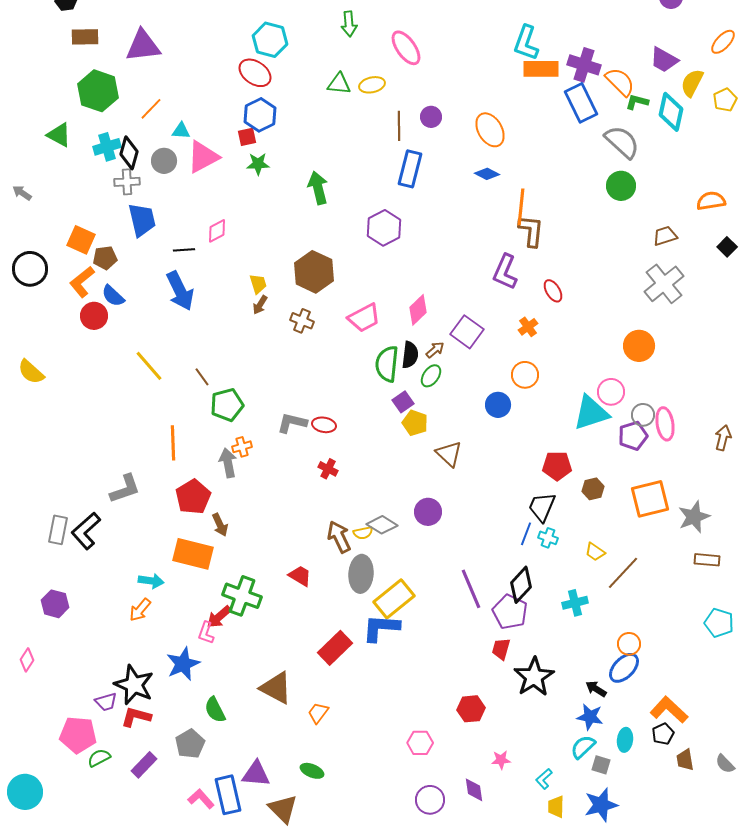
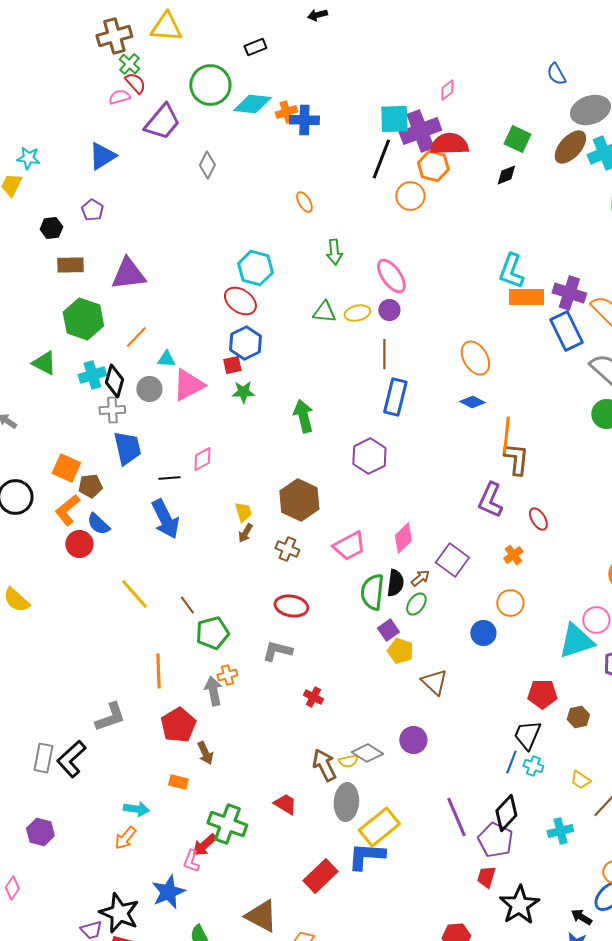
purple circle: (431, 117) -> (389, 310), moved
red ellipse: (324, 425) -> (291, 606), moved, size x1.4
orange rectangle: (193, 554) -> (178, 782), size x0.5

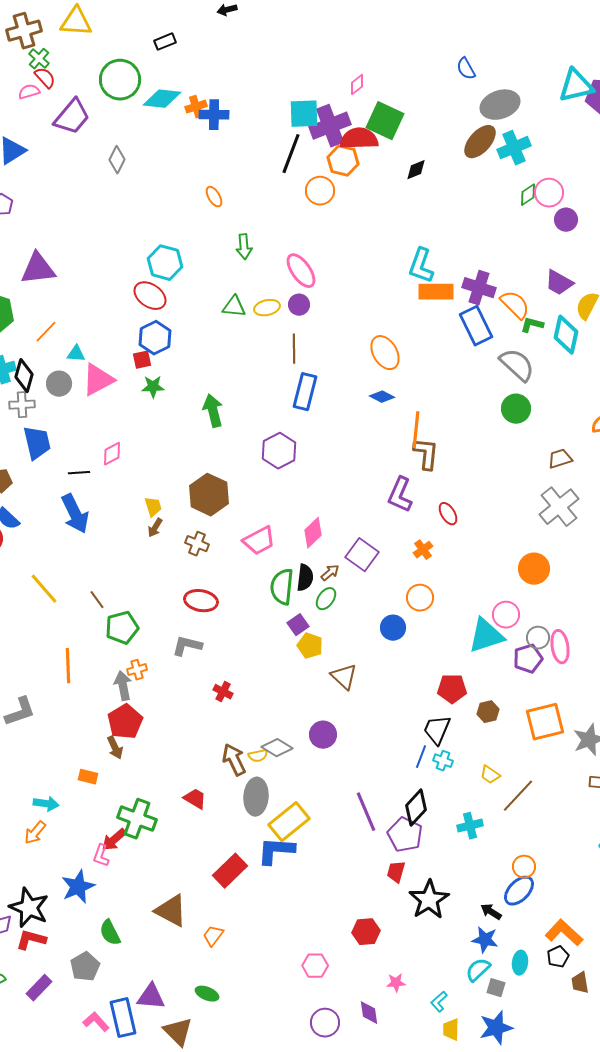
green square: (517, 139) -> (385, 121), moved, size x1.4
red pentagon: (178, 725) -> (125, 722), moved

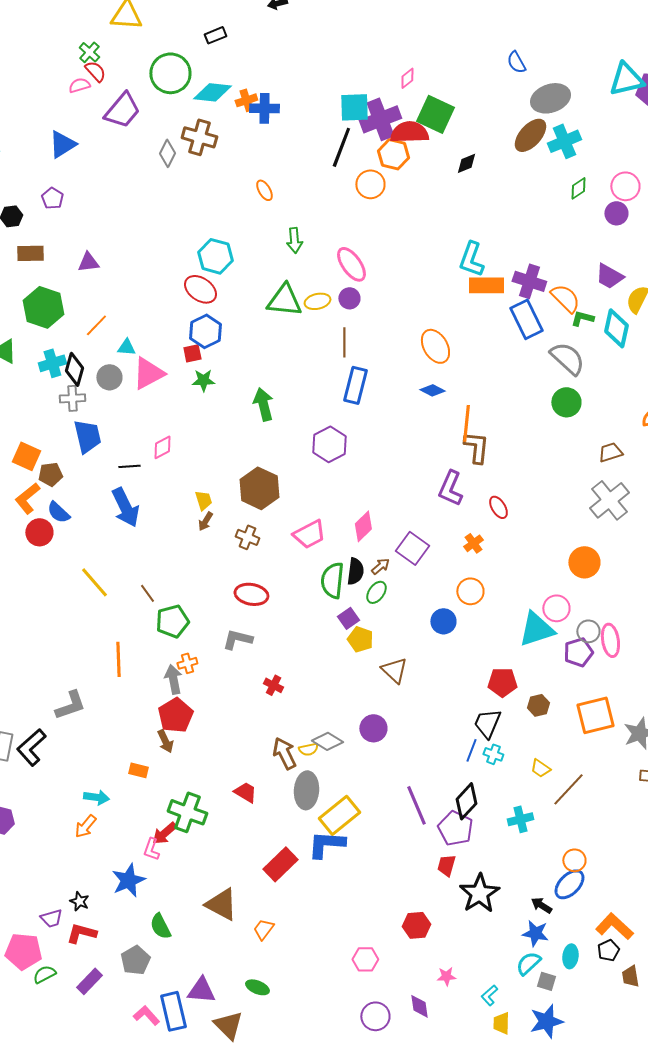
brown cross: (24, 31) -> (199, 137), moved, turned 32
pink circle: (549, 193) -> (625, 186), moved
purple triangle: (38, 269) -> (88, 262), size x0.6
green triangle: (234, 307) -> (284, 300), size x1.5
black star: (29, 908) -> (79, 901), size x0.5

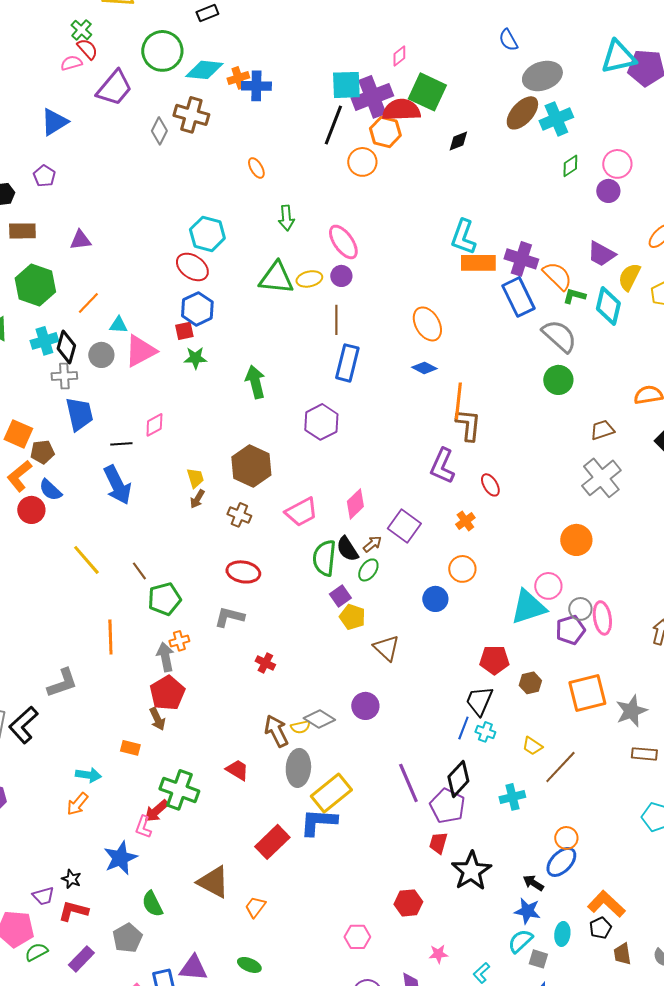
black semicircle: (355, 571) -> (347, 549), turned 140

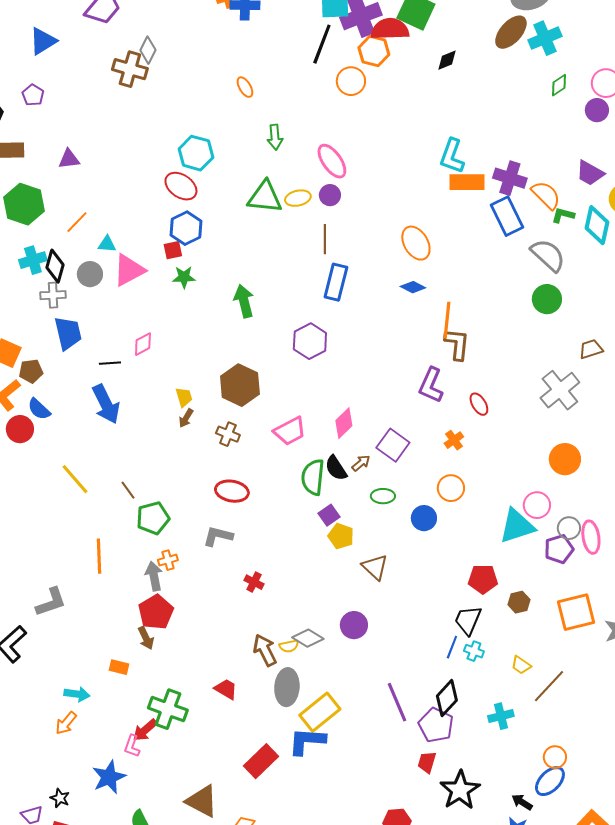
brown cross: (191, 115) -> (130, 69), moved
gray cross: (601, 478) -> (560, 390), moved
green ellipse: (368, 570) -> (383, 496), moved, turned 55

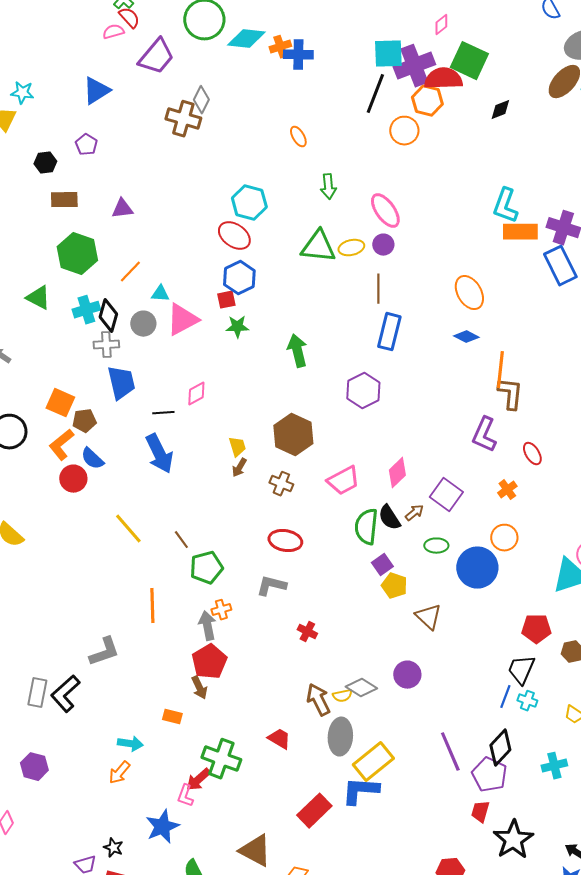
blue circle: (424, 518) -> (477, 568), size x1.6

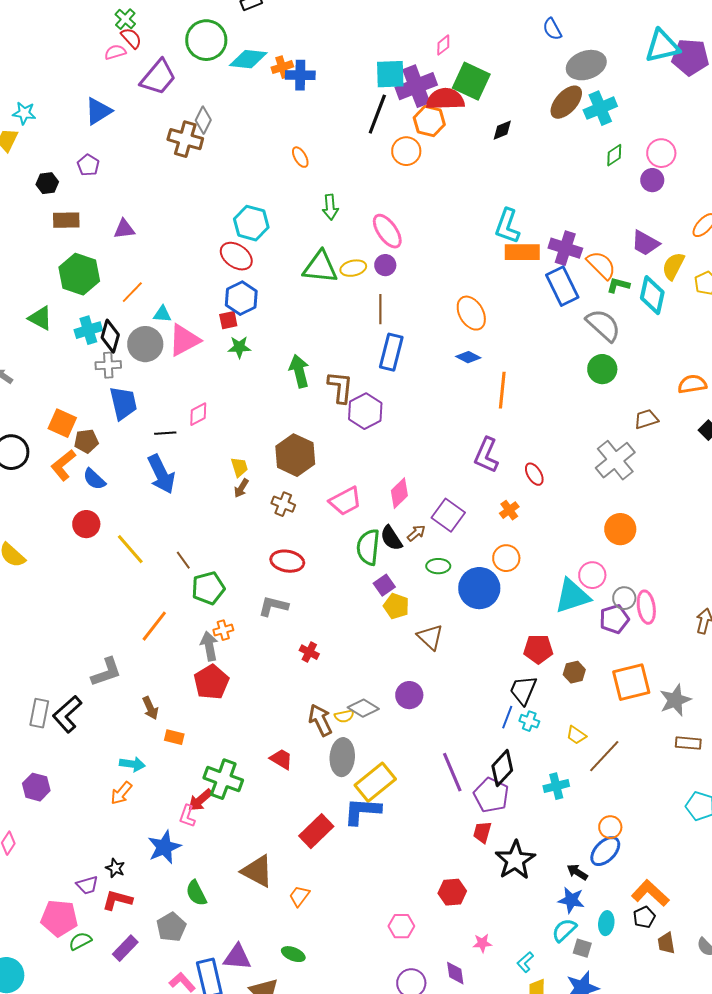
gray circle: (143, 324) -> (145, 344), size x1.4
brown L-shape: (510, 394) -> (340, 387), moved
red circle: (73, 479) -> (86, 524), moved
orange line: (152, 606) -> (154, 626), turned 40
brown arrow: (199, 688) -> (150, 708), moved

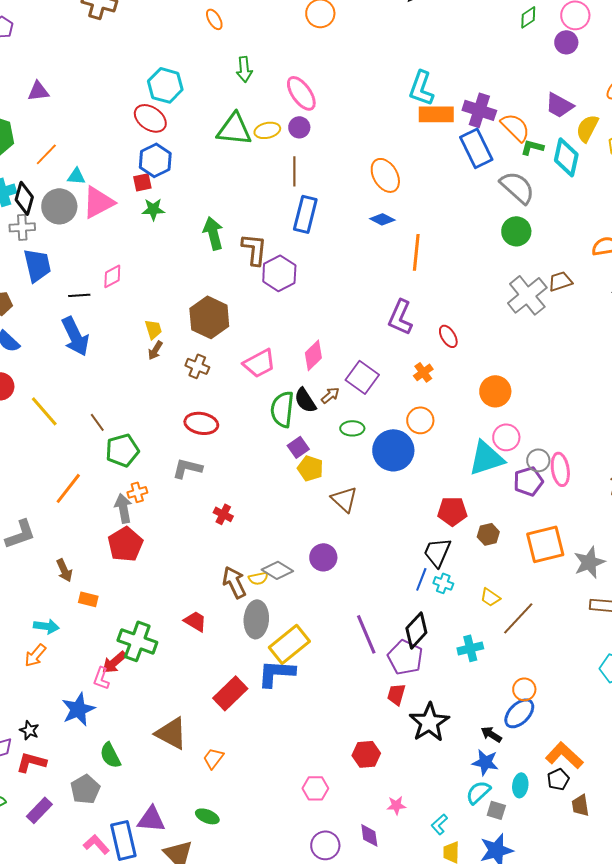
gray cross: (615, 460) -> (527, 295), moved
orange circle: (620, 529) -> (495, 391), moved

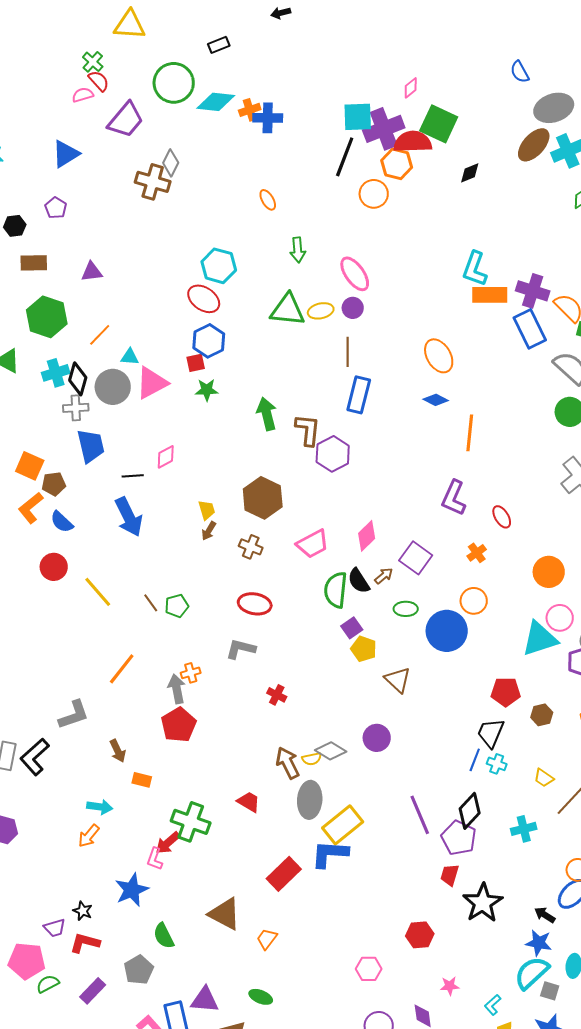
green pentagon: (122, 450) -> (177, 606), moved, size x0.7
cyan semicircle: (478, 792) -> (532, 973), size x1.4

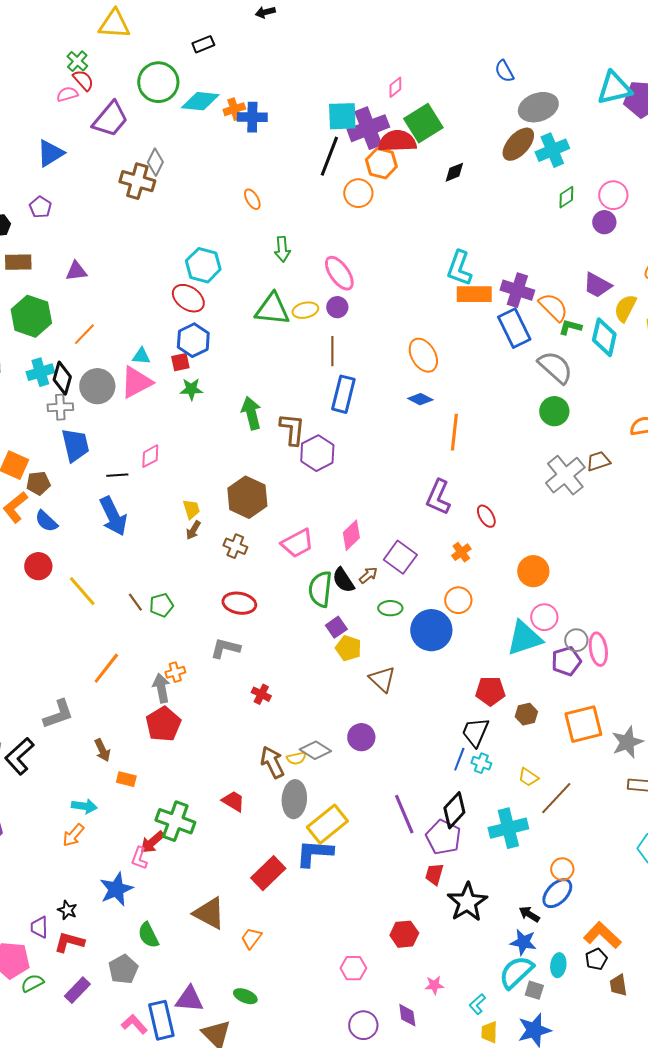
green square: (439, 124) -> (423, 123), turned 33
cyan triangle: (130, 357) -> (141, 356), moved
cyan cross: (524, 829) -> (508, 828), size x1.5
purple trapezoid: (55, 928) -> (39, 927), turned 105

